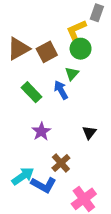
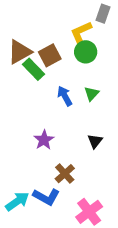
green triangle: (72, 74) -> (91, 94), moved
green rectangle: (32, 92) -> (34, 69), moved
cyan arrow: (23, 176) -> (17, 201), moved

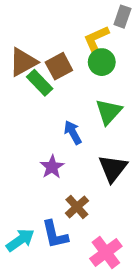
green triangle: (91, 94) -> (109, 112), size x1.5
blue arrow: (65, 96) -> (73, 132), moved
black triangle: (95, 141) -> (113, 168), size x1.6
blue L-shape: (46, 197) -> (55, 235), turned 48

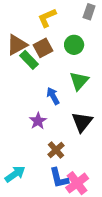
yellow L-shape: (96, 39) -> (47, 18), moved
blue L-shape: (55, 235) -> (59, 178), moved

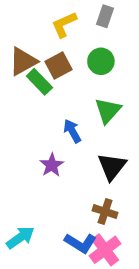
gray rectangle: (89, 12) -> (105, 16), moved
brown cross: (56, 150) -> (105, 212), moved, turned -30
blue L-shape: (59, 178) -> (80, 243), turned -45

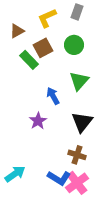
brown triangle: (23, 61) -> (17, 31), moved, size x0.7

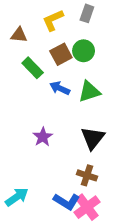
brown triangle: (17, 31) -> (19, 35), turned 35
brown square: (43, 48) -> (61, 54), moved
green triangle: (79, 81) -> (89, 92), turned 30
blue arrow: (53, 96) -> (60, 88), moved, turned -36

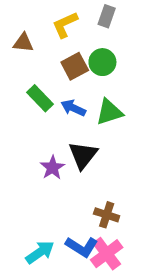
green rectangle: (33, 68) -> (40, 98), moved
black triangle: (93, 138) -> (83, 155), moved
cyan arrow: (17, 197) -> (40, 252), moved

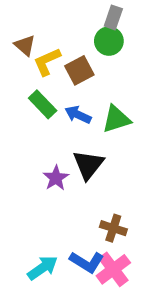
yellow L-shape: (65, 25) -> (47, 62), moved
brown triangle: (23, 43) -> (25, 45), turned 35
green circle: (102, 62) -> (109, 41), moved

